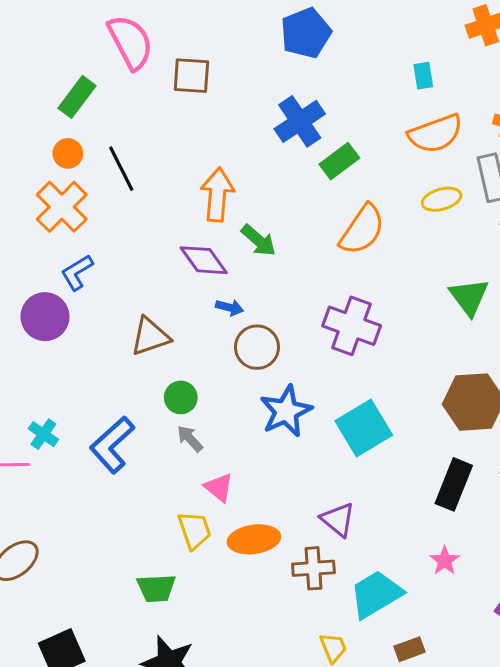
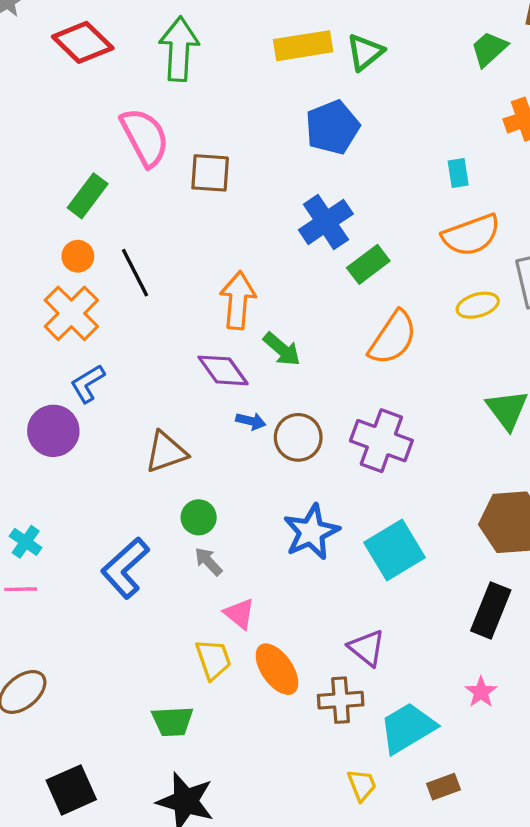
brown circle: (257, 347) -> (298, 437), moved
cyan cross: (43, 434) -> (26, 542), moved
orange ellipse: (254, 539) -> (277, 669), turned 63

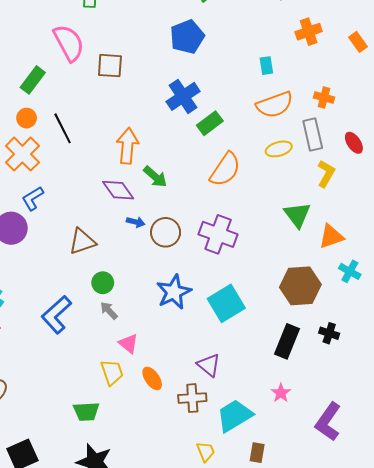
orange ellipse: (277, 669) -> (152, 378), size x0.7
brown rectangle: (443, 787) -> (257, 453), turned -60

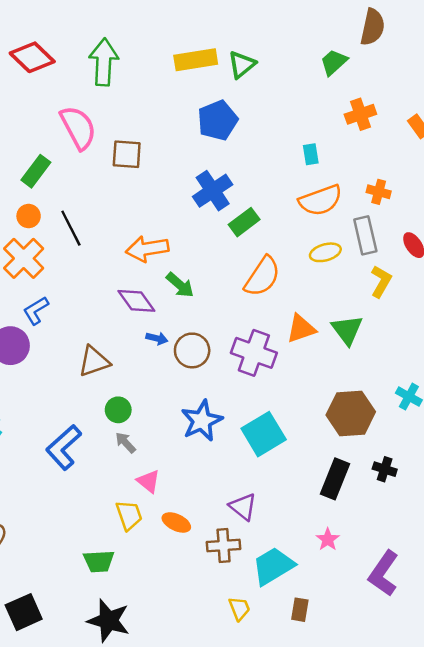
orange arrow: (127, 146) -> (147, 249), turned -104
orange triangle: (331, 236) -> (301, 329), moved
orange ellipse: (152, 378) -> (176, 522), turned -30

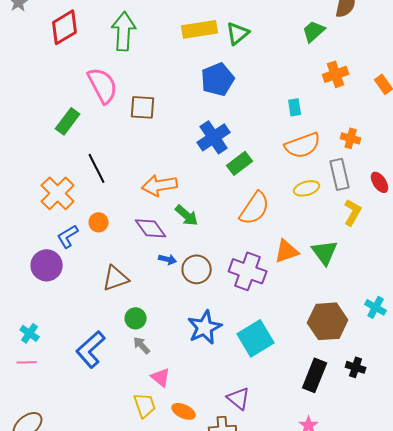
red diamond: (32, 57) -> (65, 27), turned -75
orange circle: (29, 216) -> (99, 222), moved

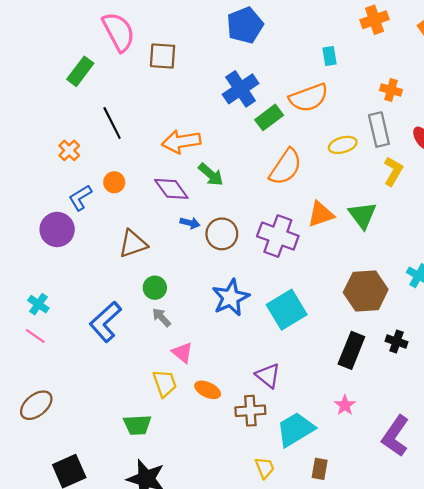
orange semicircle: (303, 145) -> (309, 98), moved
orange cross: (58, 193) -> (69, 150), size x0.6
pink line: (27, 362) -> (35, 336), turned 36

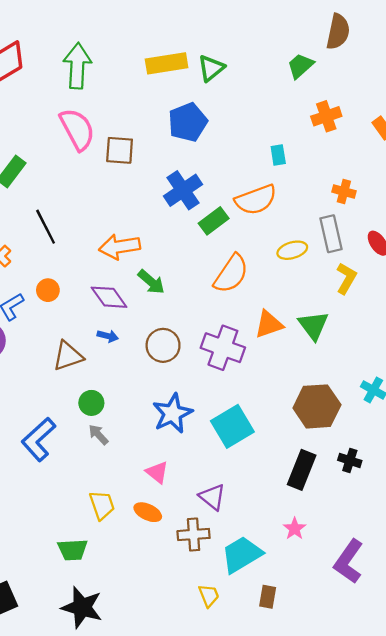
pink semicircle: (119, 32) -> (77, 129), moved
brown square: (163, 56) -> (120, 150), moved
blue arrow: (190, 223) -> (108, 336), moved
pink triangle: (182, 352) -> (157, 472), moved

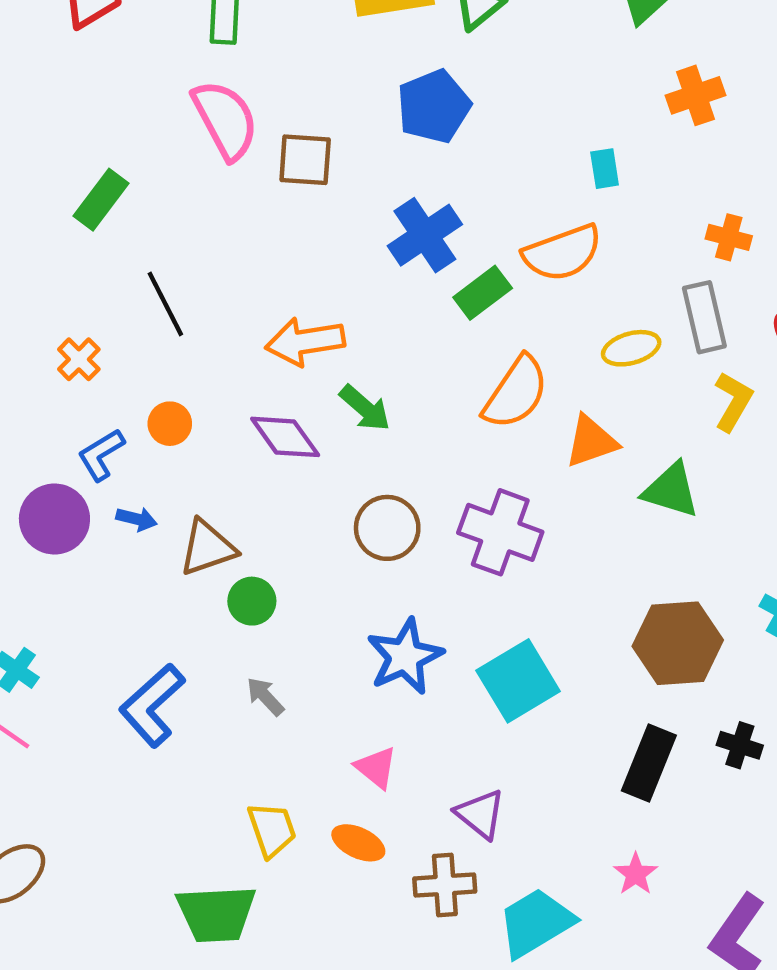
orange triangle: (269, 324) -> (591, 441), moved
green triangle: (313, 325) -> (671, 490), turned -36
blue arrow: (108, 336) -> (137, 519), moved
green circle: (91, 403) -> (252, 601), moved
green trapezoid: (73, 550) -> (216, 914), size x1.4

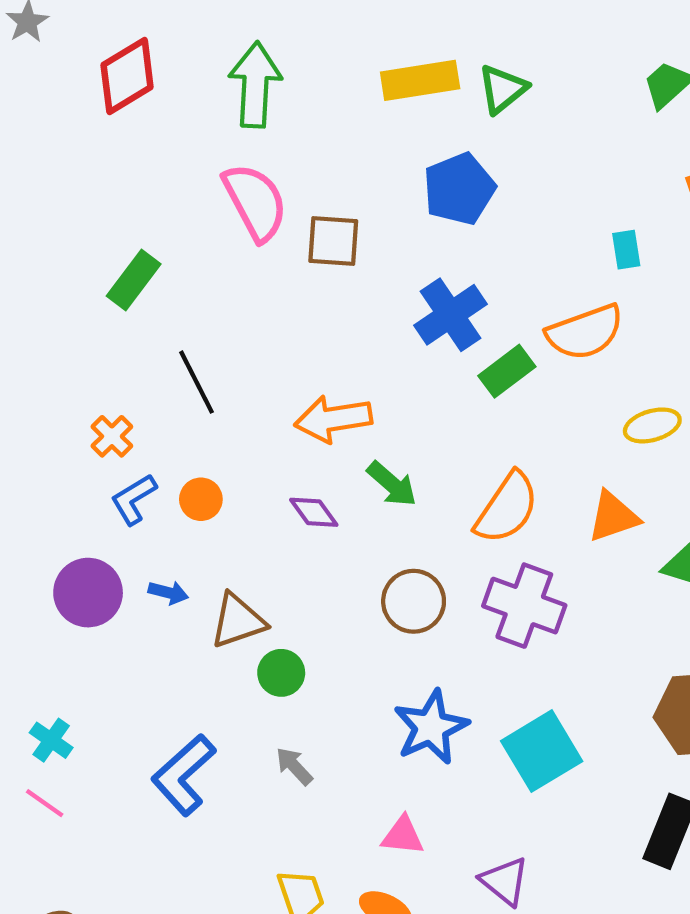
orange semicircle: (516, 393) -> (507, 508), moved
purple diamond: (285, 437) -> (314, 512), size x0.7
blue L-shape: (101, 455) -> (134, 499), moved
pink triangle: (376, 767) -> (403, 836), turned -33

